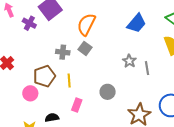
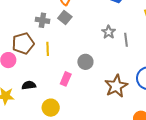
pink rectangle: (77, 105) -> (66, 79), moved

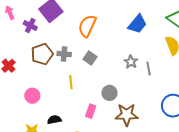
gray square: (65, 18) -> (90, 58), moved
brown pentagon: (23, 43) -> (42, 54), moved
brown star: (116, 86) -> (127, 115), moved, turned 30

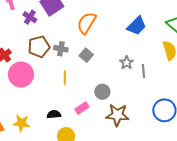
pink circle: (32, 96) -> (21, 75), moved, size x1.6
pink rectangle: (91, 111) -> (82, 108), turned 32
black semicircle: (54, 120) -> (54, 114), moved

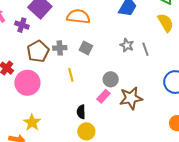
orange semicircle: (87, 23) -> (78, 17), turned 80
pink rectangle: (82, 108) -> (103, 96), moved
black semicircle: (54, 114) -> (81, 112), moved, turned -72
yellow star: (21, 123) -> (32, 123), moved, turned -30

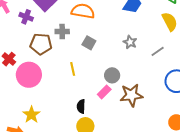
gray cross: (60, 48) -> (62, 32), moved
gray line: (145, 49) -> (158, 51), moved, turned 72
brown pentagon: (38, 51) -> (41, 44), turned 30

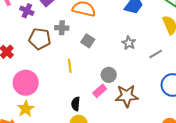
pink circle: (29, 75) -> (26, 83), moved

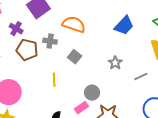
purple cross: (27, 11) -> (16, 29), moved

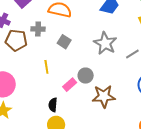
gray star: (115, 63) -> (105, 43), size x1.6
pink rectangle: (81, 108) -> (70, 85), moved

